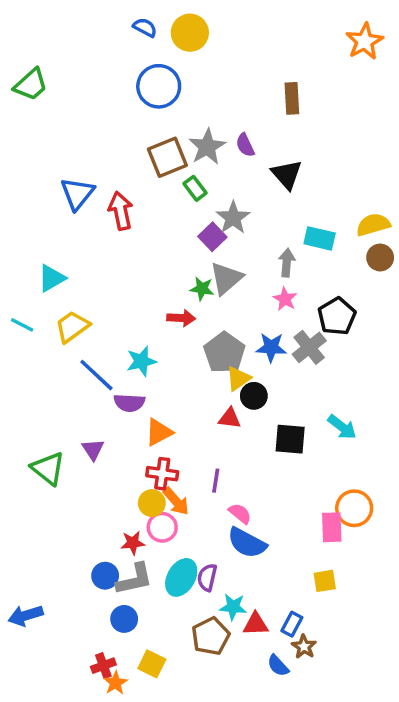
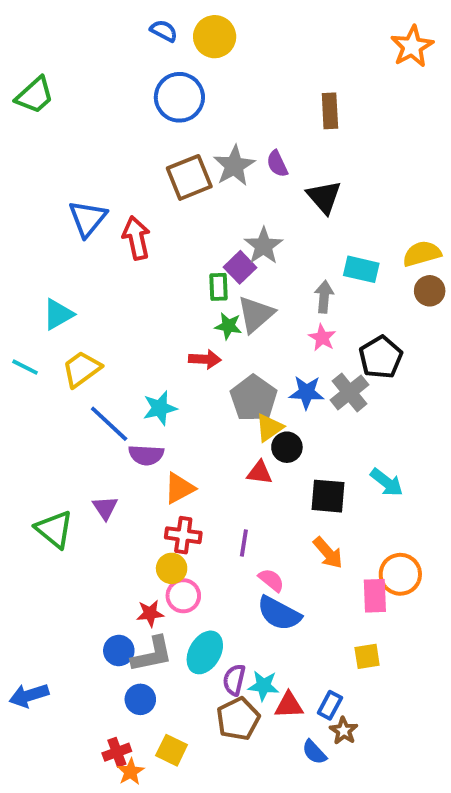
green rectangle: (195, 188) -> (219, 287), moved, turned 35
orange arrow: (176, 501) -> (328, 553), moved
purple semicircle: (207, 577) -> (234, 680), moved

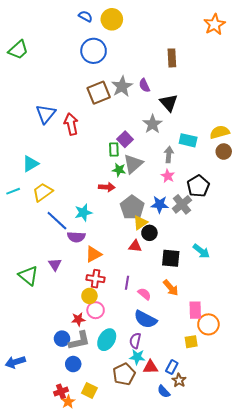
gray star: (263, 246) -> (153, 124), moved
cyan line: (25, 367) -> (13, 191), turned -48
orange circle: (400, 574) -> (208, 324), moved
pink semicircle: (271, 580) -> (144, 294), moved
purple semicircle: (234, 680) -> (135, 341), moved

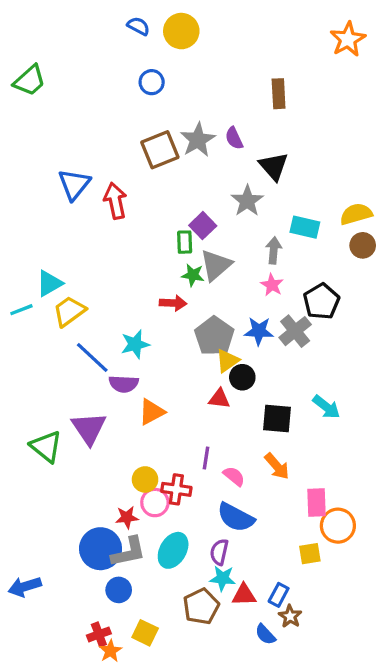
blue circle: (94, 51) -> (152, 82), size x0.6
cyan triangle: (30, 164) -> (49, 283), moved
purple triangle: (55, 264) -> (89, 428), size x1.6
red cross: (96, 279) -> (176, 489), moved
blue circle: (62, 339) -> (101, 549), size x1.6

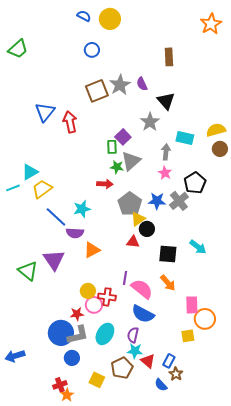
pink semicircle: (234, 476) -> (142, 289), size x1.6
red triangle: (244, 595) -> (148, 361), turned 42
yellow square: (145, 633) -> (97, 380), moved

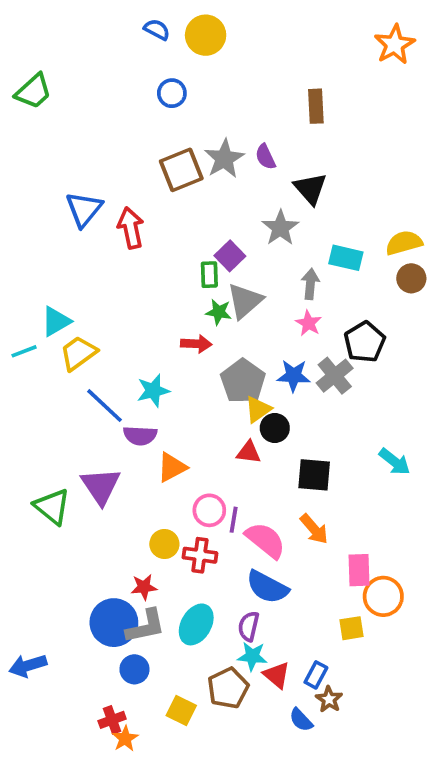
cyan arrow: (198, 247) -> (395, 462), moved
pink circle: (94, 305) -> (209, 510), moved

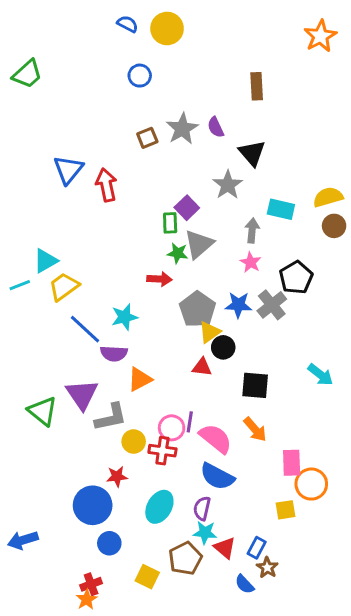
brown square: (181, 170) -> (147, 138), size x0.6
pink circle: (209, 510) -> (172, 428), moved
gray L-shape: (146, 626) -> (111, 417), moved
orange star: (125, 739) -> (87, 599), moved

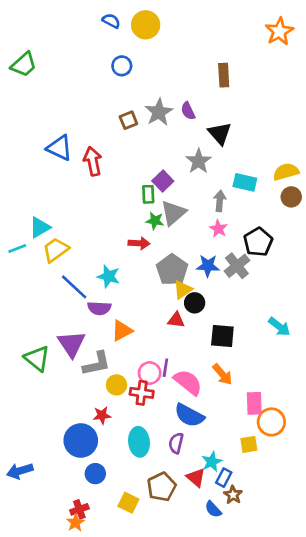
blue triangle: (68, 170) -> (60, 148), turned -44
cyan star: (125, 317) -> (109, 276), turned 30
cyan ellipse: (159, 507) -> (139, 442), turned -36
cyan star: (205, 533) -> (212, 462), moved, turned -30

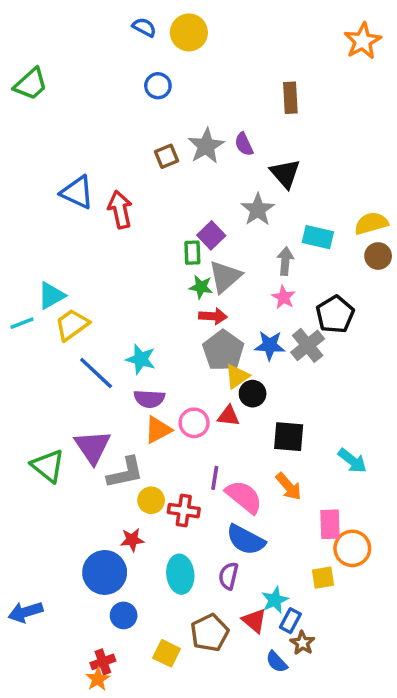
red arrow: (139, 243) -> (213, 316), moved
purple semicircle: (99, 308) -> (149, 399), moved
cyan arrow: (279, 327) -> (352, 461), moved
pink circle: (150, 373) -> (194, 423), moved

